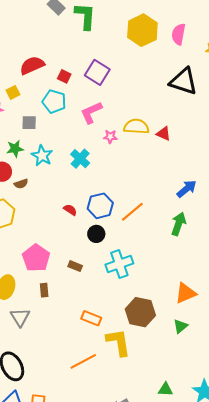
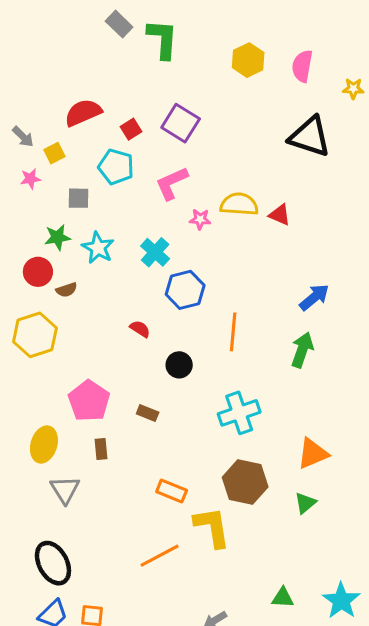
yellow hexagon: (142, 30) -> (248, 60), size x0.7
red square: (64, 76) -> (131, 129), turned 32
blue hexagon: (100, 206) -> (185, 290), moved
orange line: (132, 212) -> (233, 332), turned -45
cyan cross: (119, 264) -> (239, 413), moved

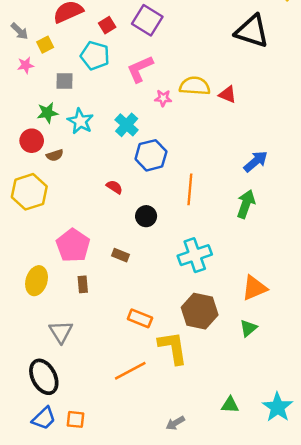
gray triangle: (65, 490) -> (61, 332), moved

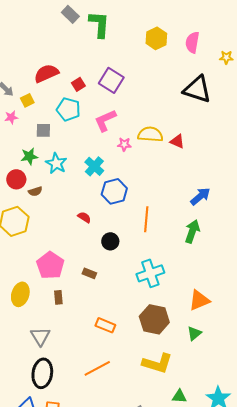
yellow L-shape: (173, 348) -> (157, 363), moved, turned 116
black ellipse: (44, 377) -> (42, 373), moved, turned 36

